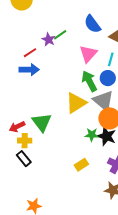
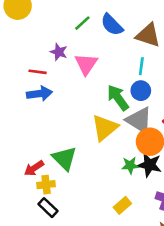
green line: (60, 35) -> (82, 23), moved
red line: (30, 53) -> (38, 72), turned 48
pink triangle: (88, 54) -> (86, 64), moved

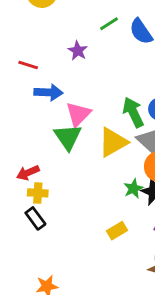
pink triangle: (86, 64) -> (78, 114), moved
red line: (38, 72) -> (28, 65), moved
green triangle: (65, 158) -> (68, 137), moved
green star: (130, 165) -> (133, 188), turned -30

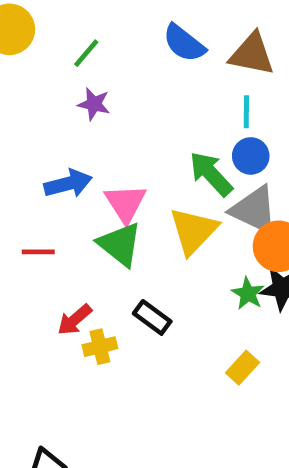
green line: (109, 24) -> (86, 53), moved
red line: (28, 65) -> (38, 252), moved
black rectangle: (35, 218) -> (152, 317), moved

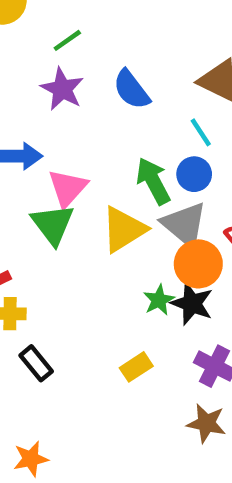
blue semicircle: (184, 43) -> (131, 90), moved
purple star: (94, 104) -> (62, 89), size x1.4
cyan line: (246, 112) -> (201, 132), turned -48
black rectangle: (152, 317) -> (36, 363), moved

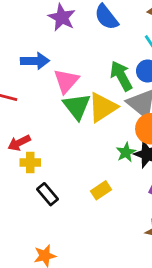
green triangle: (53, 224) -> (77, 106), moved
yellow rectangle: (136, 367) -> (101, 190), moved

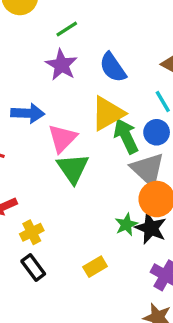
yellow triangle: (103, 107) -> (108, 113), moved
yellow cross: (30, 162) -> (32, 232), moved, turned -30

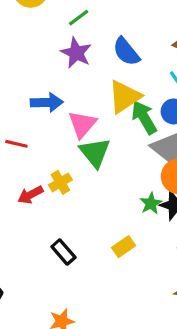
yellow cross: (32, 232) -> (60, 182), moved

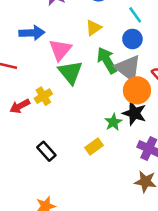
yellow triangle: (125, 97) -> (94, 28), size x0.6
green arrow: (144, 117) -> (107, 60), moved
green star: (151, 203) -> (113, 122), moved

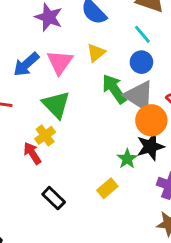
blue arrow: (32, 33) -> (26, 64), turned 145
pink triangle: (60, 50) -> (60, 62), moved
green triangle: (70, 72) -> (56, 105), moved
red arrow: (20, 106) -> (32, 153), moved, turned 90
black star: (134, 113) -> (150, 147), turned -30

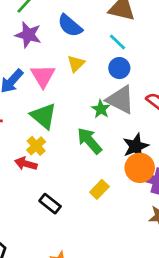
green arrow: (114, 89) -> (89, 141), moved
orange circle: (151, 120) -> (140, 168), moved
red arrow: (32, 153) -> (26, 164), turned -35
green star: (127, 159) -> (101, 109), moved

